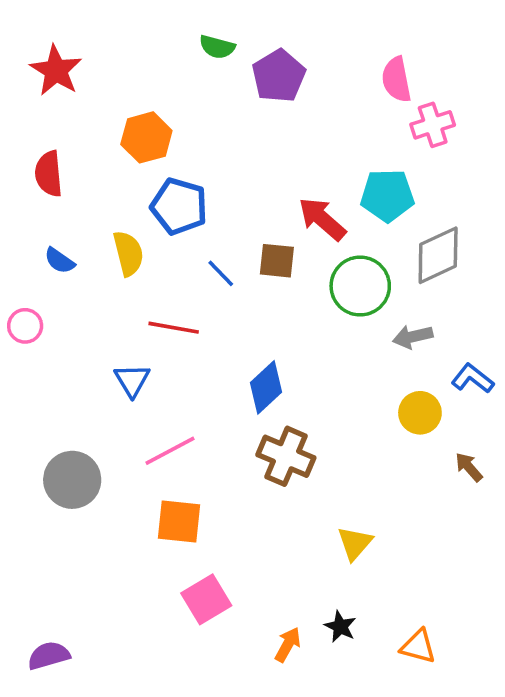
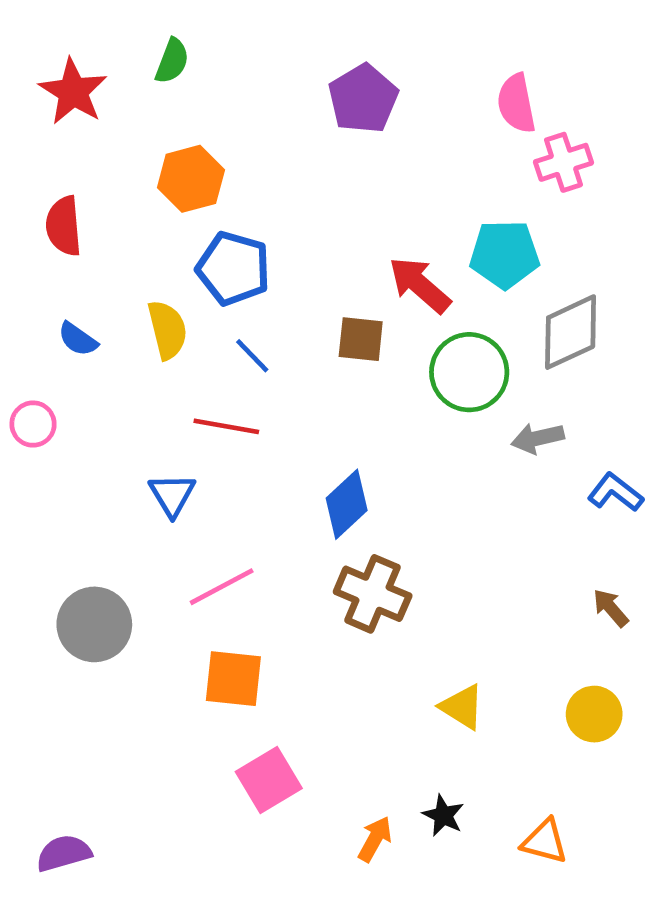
green semicircle: (217, 47) -> (172, 61), moved, turned -84
blue line: (221, 273) -> (252, 356), moved
yellow circle: (420, 413) -> (594, 714), moved
yellow triangle: (355, 543) -> (462, 707), turned -39

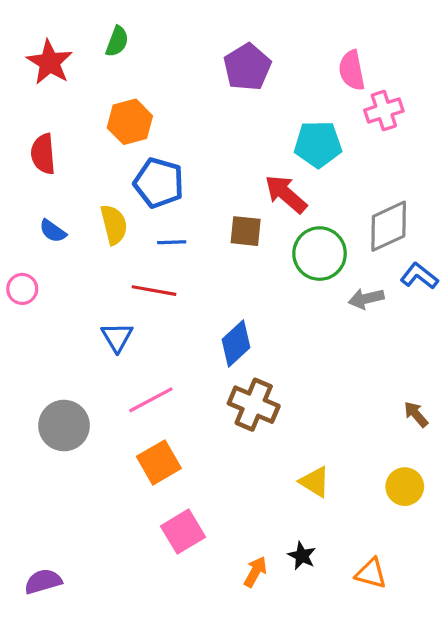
cyan pentagon: (505, 254) -> (318, 144), moved
blue line: (252, 356) -> (172, 242), turned -48
blue L-shape: (615, 492) -> (419, 276), moved
orange square: (233, 679) -> (159, 462), turned -36

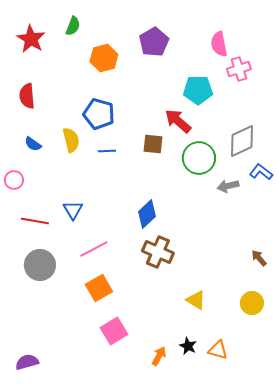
orange hexagon: (130, 122) -> (104, 58), moved
red line: (154, 291) -> (35, 221), moved
orange triangle: (371, 573) -> (218, 350), moved

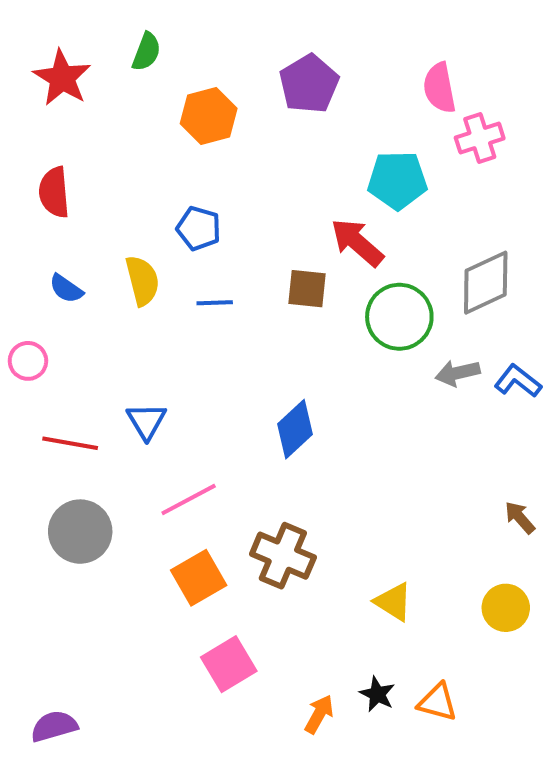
blue pentagon: (99, 114) -> (199, 228), size x0.7
blue L-shape: (261, 172) -> (518, 381), moved
brown cross: (158, 252) -> (283, 556), moved

